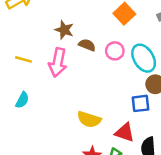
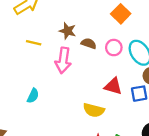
yellow line: (24, 59) -> (34, 43), moved
red triangle: (125, 132) -> (113, 86), moved

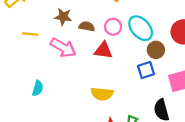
pink arrow: (63, 60) -> (63, 48), turned -60
red triangle: (113, 86) -> (103, 50), moved

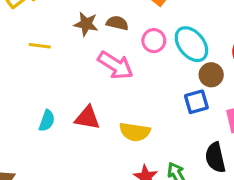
brown semicircle: (87, 26) -> (117, 23), moved
pink arrow: (63, 48) -> (115, 65), moved
red triangle: (103, 50) -> (87, 118), moved

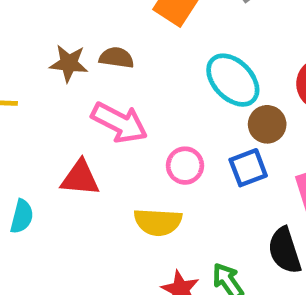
pink circle: (154, 41) -> (185, 166), moved
red triangle: (87, 118) -> (80, 178), moved

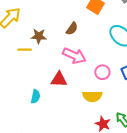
brown semicircle: (117, 58) -> (72, 29), turned 120
brown star: (69, 63) -> (39, 36), moved

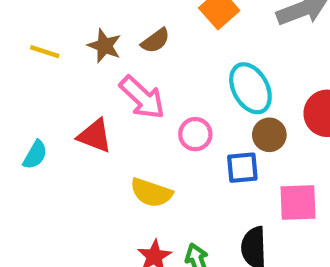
brown star: (39, 36) -> (105, 46), moved
pink circle: (102, 72) -> (195, 134), moved

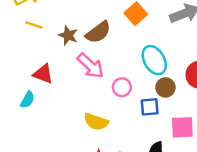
brown semicircle: (155, 41) -> (98, 32), size x1.5
yellow line: (45, 52) -> (34, 25), moved
red triangle: (95, 136) -> (43, 74), moved

